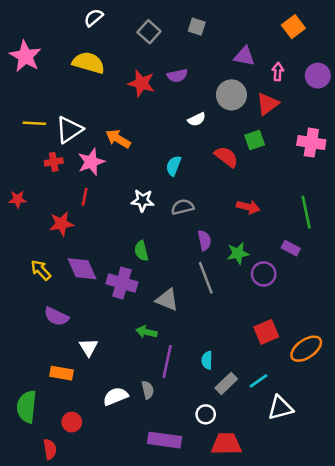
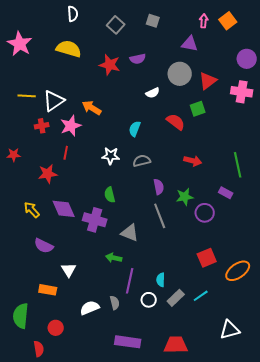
white semicircle: (94, 18) -> (73, 14), turned 126
pink arrow: (278, 72) -> (204, 21), moved
pink cross: (311, 143) -> (242, 92), moved
white triangle: (280, 408) -> (230, 330), moved
white circle: (206, 414) -> (149, 300), moved

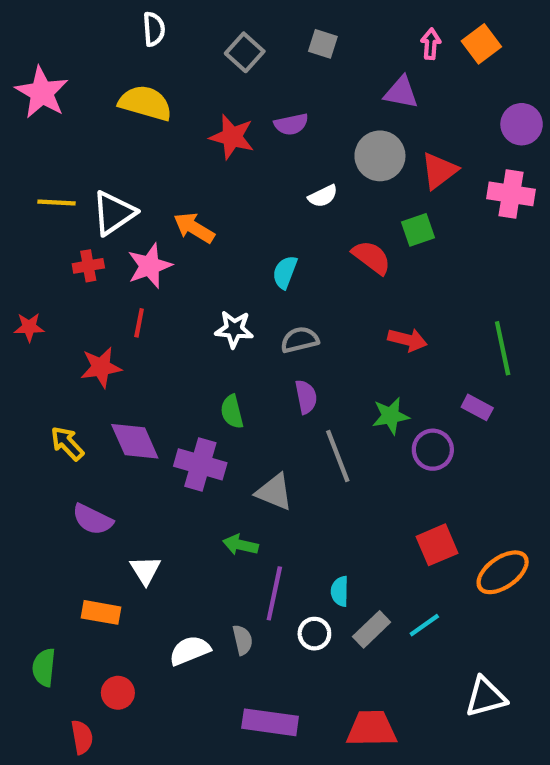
purple semicircle: (159, 187) -> (306, 397), moved
green semicircle: (21, 316) -> (44, 667), size x0.7

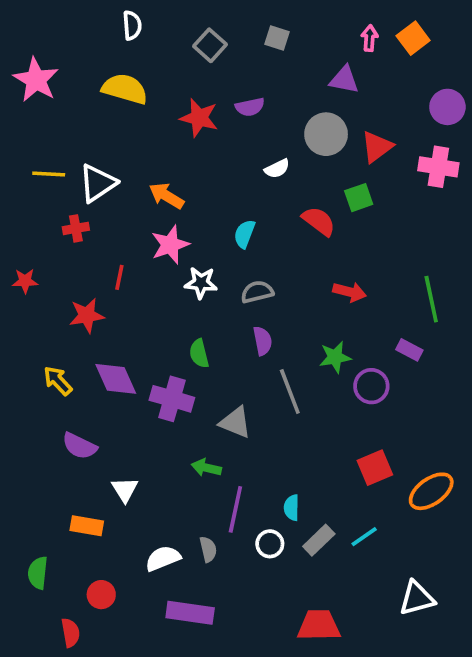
pink star: (150, 266) -> (170, 245), moved
purple rectangle: (270, 722) -> (190, 613), moved

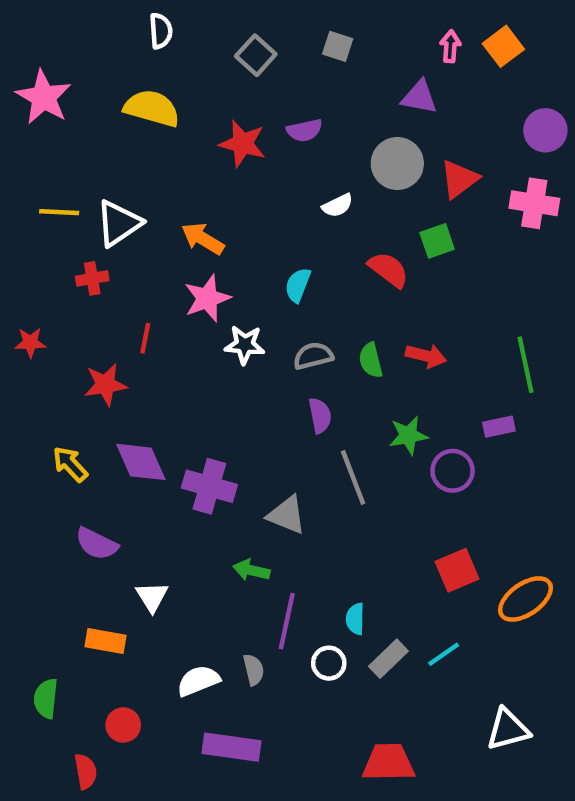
purple rectangle: (409, 350) -> (499, 427), turned -40
green semicircle: (199, 353) -> (371, 360), moved

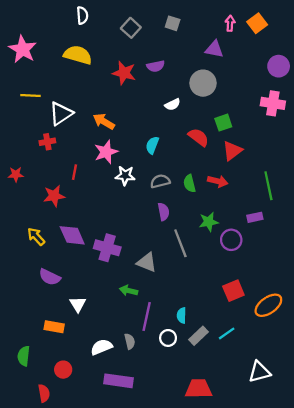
red triangle: (459, 179) -> (232, 151), moved
yellow line: (59, 212) -> (30, 95), moved

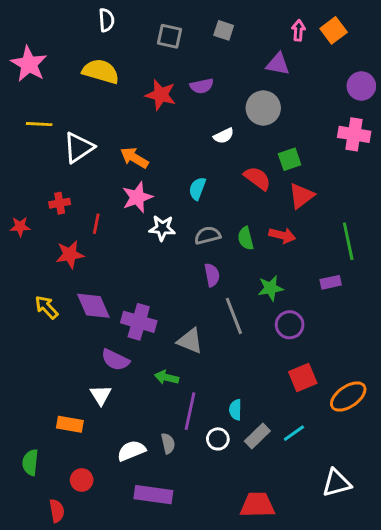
gray square: (131, 28) -> (169, 36), turned -30
red cross: (47, 142) -> (60, 203), moved
purple circle: (231, 240) -> (290, 325), moved
purple semicircle: (50, 277) -> (115, 360), moved

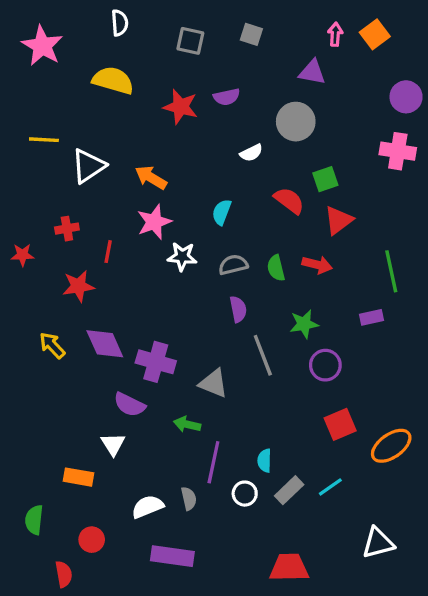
pink star: (29, 64) -> (42, 46), moved

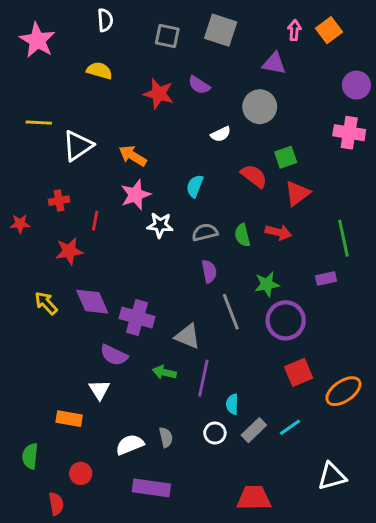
gray square: (251, 34) -> (221, 30), size x1.6
yellow semicircle: (113, 80) -> (99, 71), size x0.7
purple semicircle: (227, 97) -> (199, 85), turned 45
purple circle: (325, 365) -> (286, 320), size x1.4
purple line: (213, 462) -> (203, 378), moved

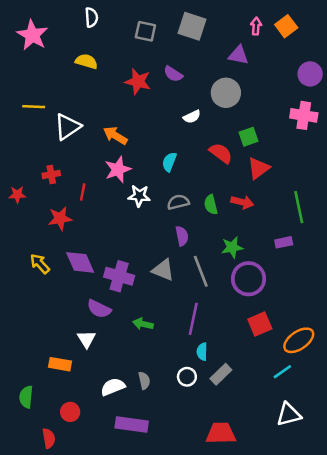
gray triangle: (188, 336) -> (163, 270), moved
purple line: (203, 378) -> (193, 319), moved
cyan line: (290, 427) -> (282, 372), moved

